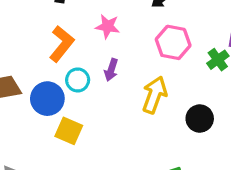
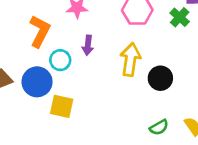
black circle: (200, 119) -> (160, 78), moved

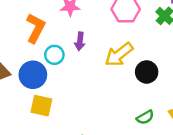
yellow arrow: (130, 59) -> (119, 55), turned -136
yellow square: (62, 106) -> (41, 106), moved

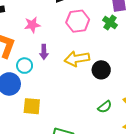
yellow arrow: (119, 55) -> (77, 59), turned 35
yellow square: (41, 106) -> (32, 106), moved

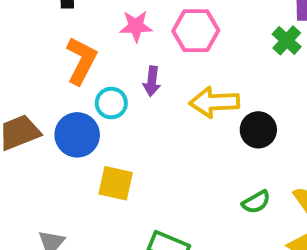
pink hexagon: (78, 21) -> (196, 31), moved

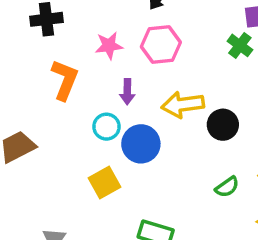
cyan circle: (111, 103) -> (106, 127), moved
blue circle: (77, 135) -> (141, 144), moved
yellow square: (116, 183) -> (104, 182), turned -36

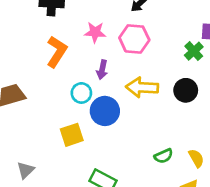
black circle: (223, 125) -> (186, 90), moved

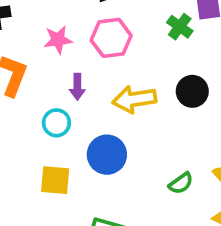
green cross: (194, 51) -> (180, 27), moved
blue circle: (105, 111) -> (107, 155), moved
yellow square: (72, 135) -> (55, 180), turned 35

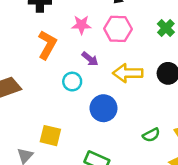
purple arrow: (77, 87) -> (90, 59), turned -60
yellow square: (55, 180) -> (50, 136), moved

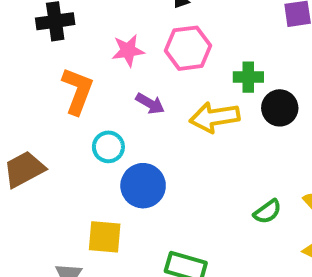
green cross: (166, 28) -> (248, 77), moved, turned -36
cyan circle: (72, 82) -> (108, 147), moved
blue circle: (104, 108) -> (143, 186), moved

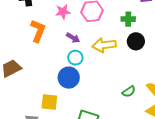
green cross: (248, 77) -> (128, 19), moved
cyan circle: (108, 147) -> (75, 58), moved

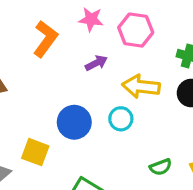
purple arrow: (73, 38) -> (96, 63), turned -72
cyan circle: (75, 58) -> (121, 119), moved

